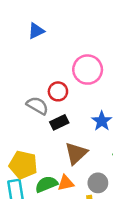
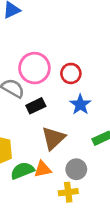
pink circle: (88, 70) -> (34, 68), moved
red circle: (58, 91) -> (71, 73), moved

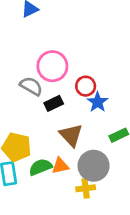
red circle: (71, 73) -> (86, 86), moved
brown triangle: (53, 138) -> (71, 135), turned -30
gray circle: (76, 169) -> (94, 166), size x1.5

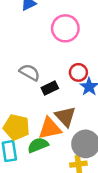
pink circle: (52, 66) -> (65, 28), moved
orange triangle: (60, 166) -> (50, 128), moved, size x1.5

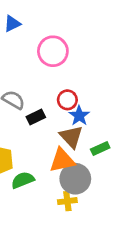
brown triangle: (65, 116) -> (71, 137), moved
orange triangle: (50, 128) -> (62, 160), moved

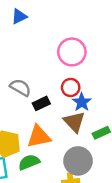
pink circle: (53, 51) -> (72, 52), moved
orange triangle: (62, 160) -> (39, 136), moved

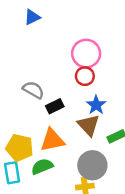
red circle: (71, 87) -> (85, 76), moved

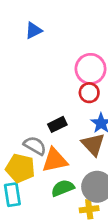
gray semicircle: (33, 90) -> (35, 146), moved
green semicircle: (42, 166) -> (63, 188), moved

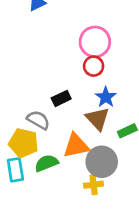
orange triangle: (55, 160) -> (76, 146), moved
green semicircle: (63, 188) -> (46, 163), moved

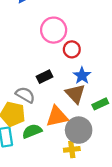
pink circle: (95, 42) -> (54, 30), moved

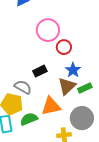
brown triangle: (75, 94) -> (67, 86), turned 30
green rectangle: (100, 104) -> (85, 88), moved
gray circle: (79, 130) -> (82, 118), moved

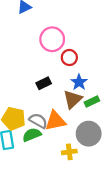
gray semicircle: (23, 87) -> (38, 121), moved

